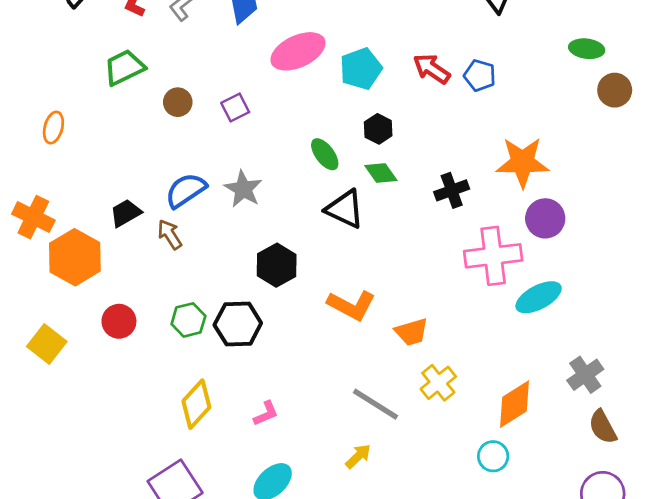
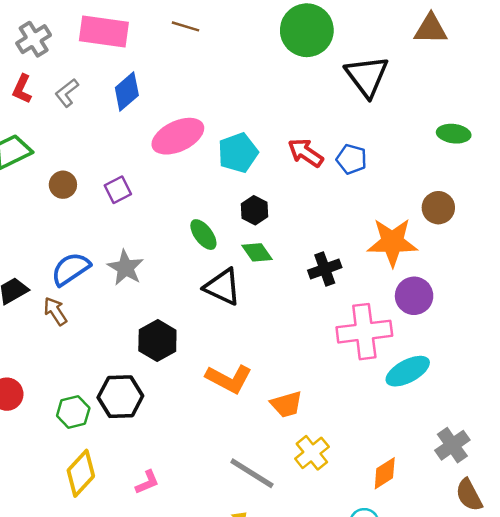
brown circle: (615, 90) -> (438, 208), moved
green hexagon: (188, 320) -> (73, 412), moved
orange diamond: (514, 404) -> (385, 473), size x0.7

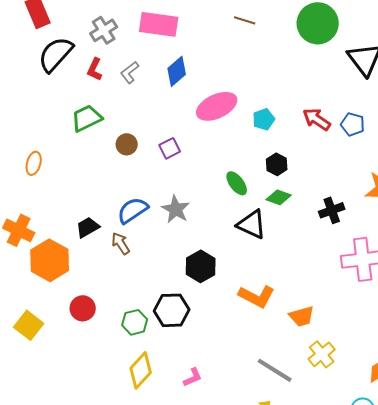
brown line: (186, 26) -> (245, 20), moved
cyan pentagon: (238, 153) -> (264, 119), size x0.7
green diamond: (257, 252) -> (279, 197), turned -35

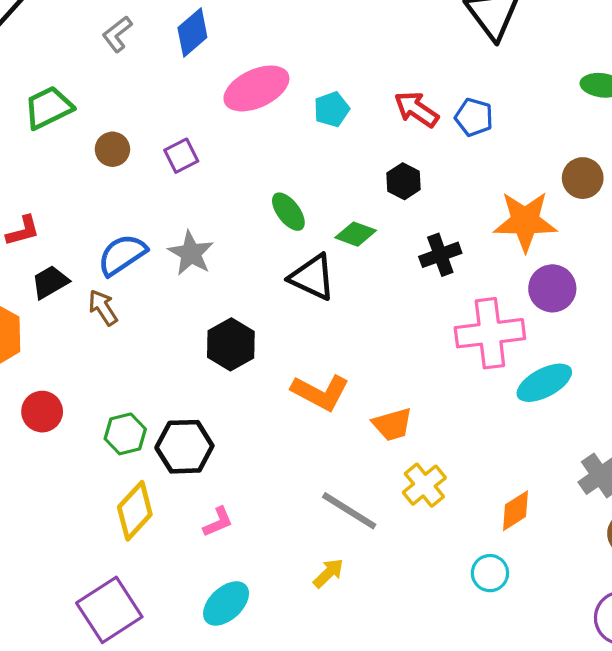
red L-shape: (95, 69) -> (23, 231), moved, turned -130
black hexagon: (277, 164) -> (404, 181), moved
black hexagon: (172, 310) -> (184, 447), moved

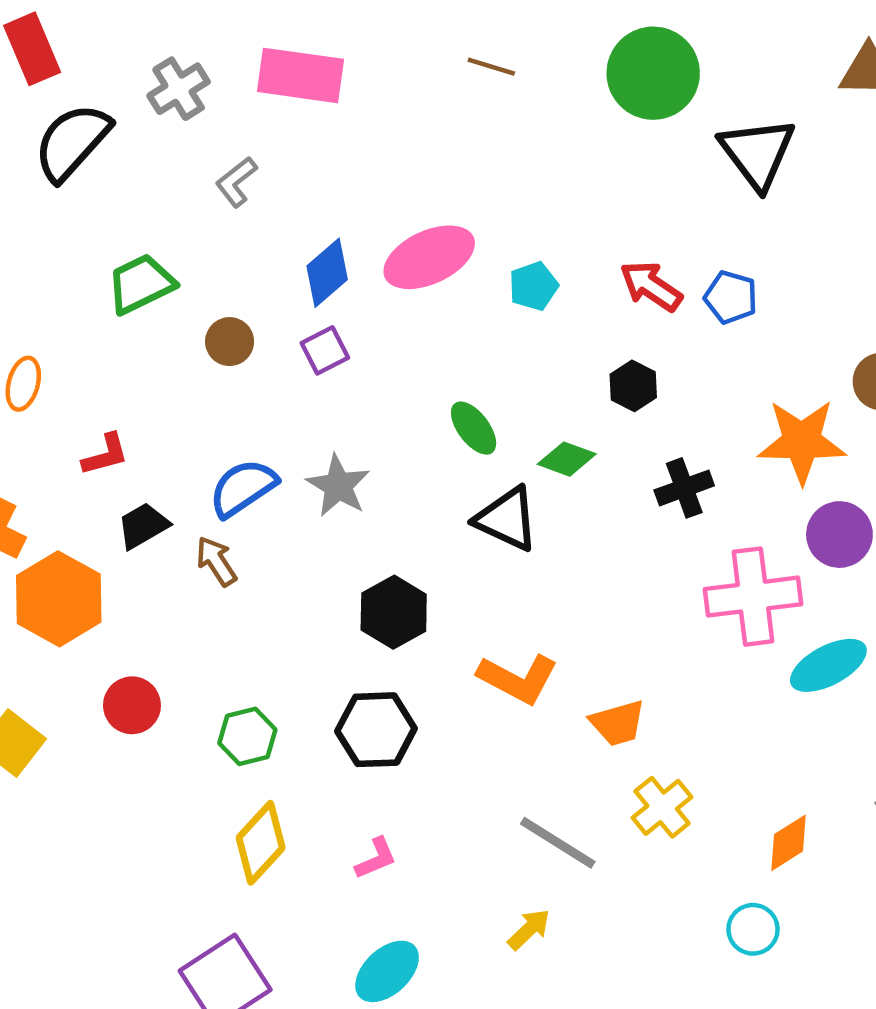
blue diamond: (192, 32) -> (327, 273), moved
black hexagon: (184, 447) -> (376, 730), moved

